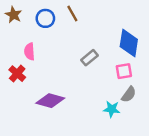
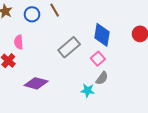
gray rectangle: (90, 58) -> (69, 47), size x1.5
pink square: (124, 71) -> (98, 59), turned -32

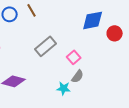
blue diamond: (102, 35) -> (93, 20), moved, turned 70

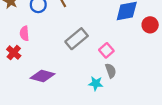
gray semicircle: (78, 76) -> (111, 71), turned -56

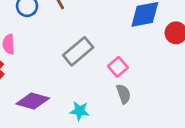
cyan star: (96, 83) -> (80, 111), moved

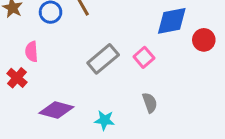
pink square: (118, 67) -> (144, 57), moved

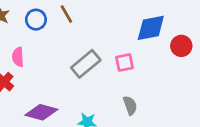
pink square: (144, 57) -> (125, 63), turned 30

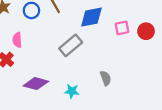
blue diamond: (151, 28) -> (91, 17), moved
pink square: (125, 63) -> (122, 28), moved

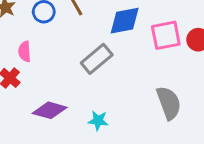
pink square: (122, 28) -> (166, 35), size x1.5
gray semicircle: (106, 78) -> (169, 103), moved, size x1.6

